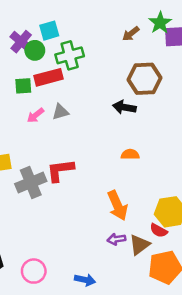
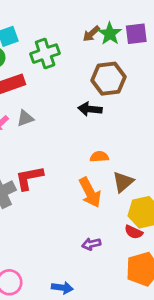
green star: (160, 23) -> (110, 34), moved
green cross: (70, 55) -> (45, 54), moved
orange arrow: (117, 205) -> (90, 192), moved
brown triangle: (139, 245) -> (123, 182), moved

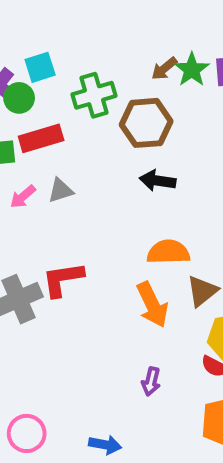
brown hexagon: (109, 79) -> (146, 123), moved
orange semicircle: (99, 157) -> (168, 252), size x1.5
purple arrow: (91, 244) -> (151, 382), turned -66

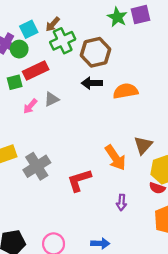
brown arrow: (164, 69) -> (53, 24), moved
black arrow: (158, 181) -> (92, 83), moved
orange semicircle: (168, 252) -> (125, 91), moved
red L-shape: (63, 279) -> (79, 180), moved

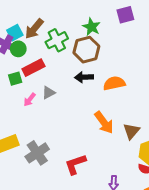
green star: (117, 17) -> (92, 27), moved
brown arrow: (53, 24) -> (34, 29), moved, size x1.5
cyan square: (29, 29) -> (15, 33), moved
orange arrow: (115, 158) -> (104, 122), moved

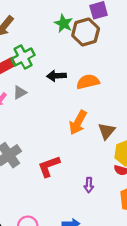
green cross: (57, 40) -> (23, 57), moved
brown hexagon: (86, 50) -> (86, 32), moved
orange arrow: (104, 122) -> (78, 123), turned 65

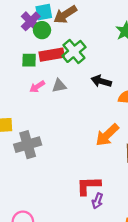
green cross: (23, 57) -> (74, 51), turned -30
red L-shape: (49, 166) -> (88, 186), moved

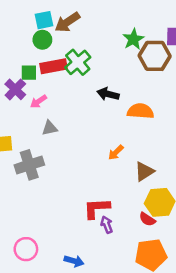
purple cross: (31, 21) -> (15, 89), moved
gray triangle: (59, 86) -> (50, 128), moved
orange arrow: (107, 135) -> (116, 152), size x0.6
purple arrow: (97, 201) -> (107, 225), turned 140

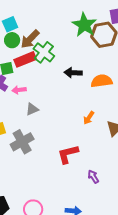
brown arrow: (67, 22) -> (30, 39), moved
green star: (133, 39) -> (84, 25), size x1.4
pink arrow: (38, 101) -> (19, 90), turned 40
red L-shape: (97, 208) -> (68, 154), moved

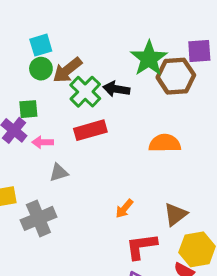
red rectangle: (25, 59) -> (90, 130), moved
black arrow: (73, 73) -> (116, 89), moved
orange arrow: (89, 118) -> (124, 209), moved
red L-shape: (68, 154) -> (141, 246), moved

